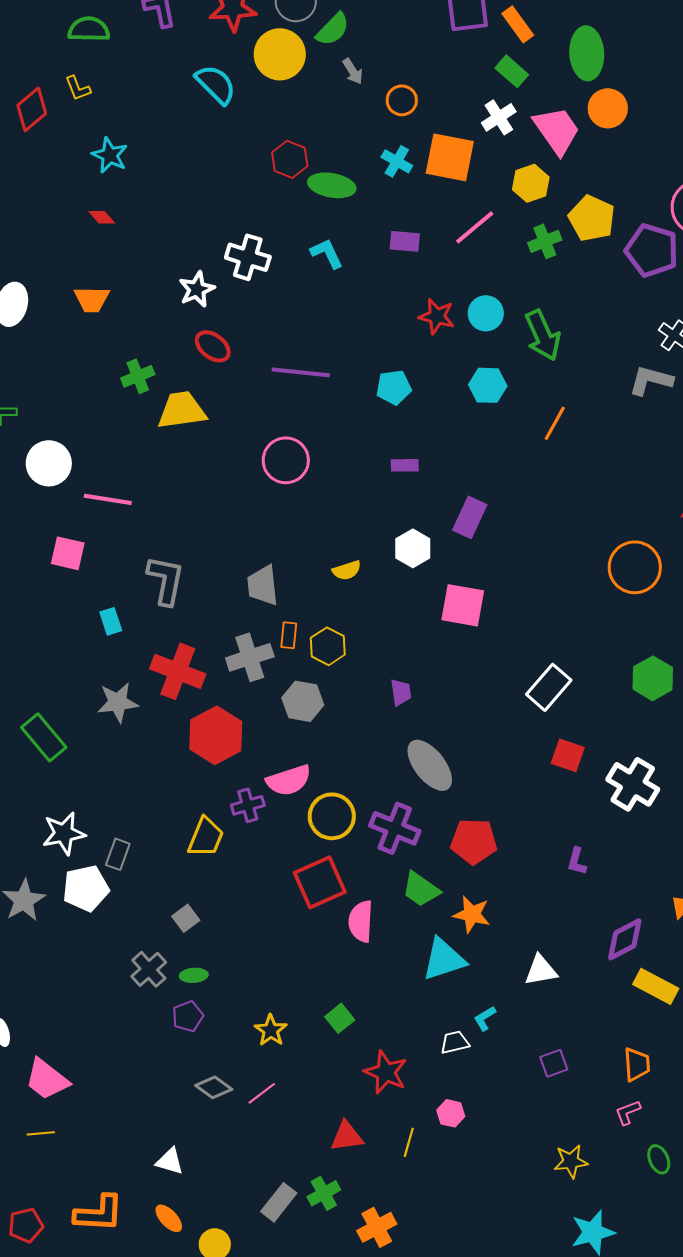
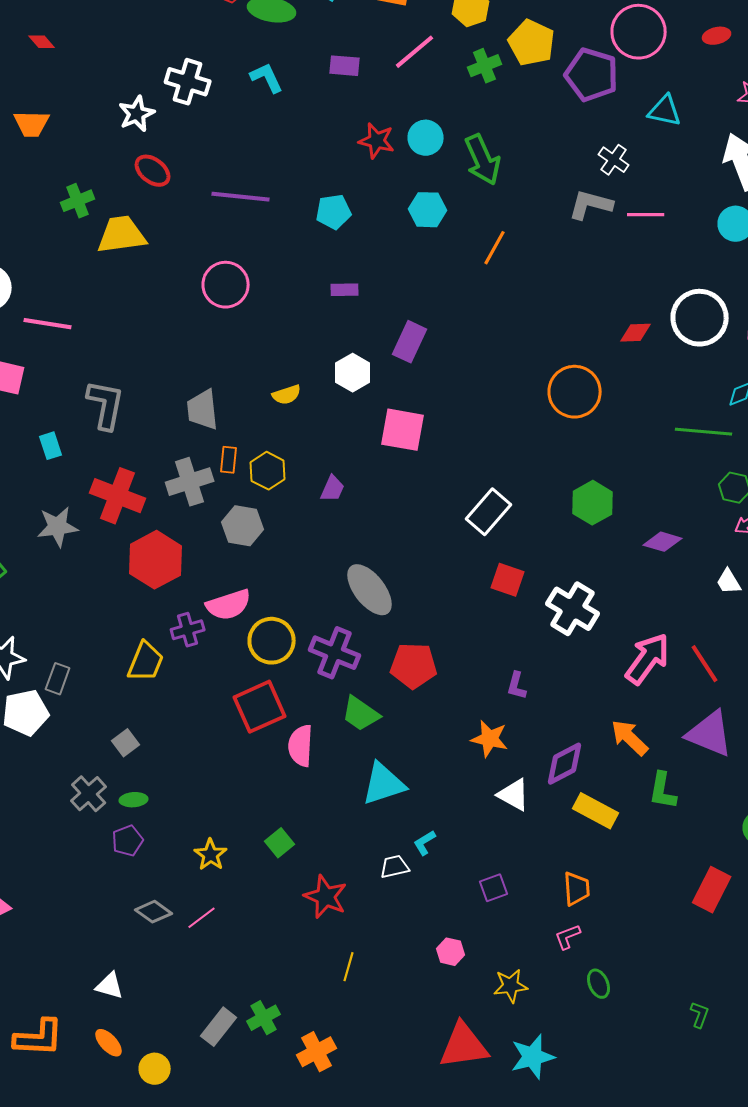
purple trapezoid: (401, 692) -> (333, 489), moved, turned 32
orange star: (472, 914) -> (490, 739), moved
white triangle: (541, 970) -> (514, 795), moved, turned 39
pink hexagon: (451, 1113) -> (451, 952), moved
red triangle: (347, 1136) -> (464, 1046), moved, size x1.5

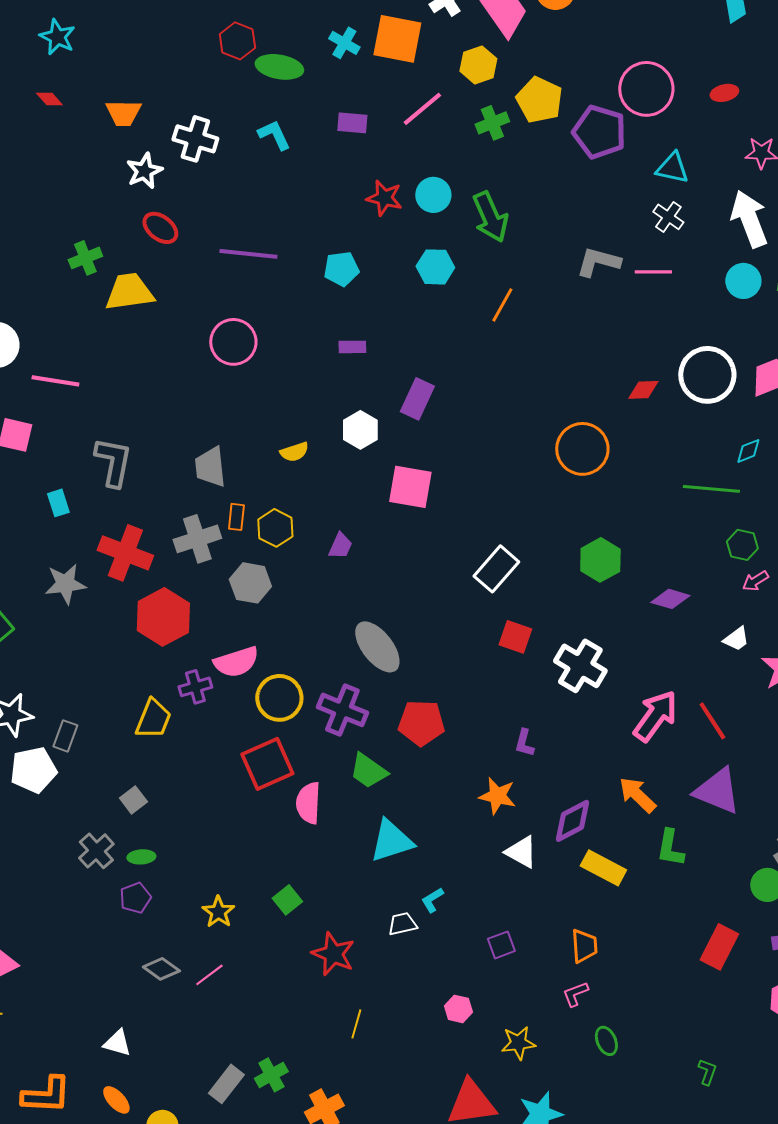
orange trapezoid: (32, 124) -> (123, 113), moved
white cross: (614, 160) -> (668, 217), moved
white trapezoid: (729, 582) -> (736, 639), turned -96

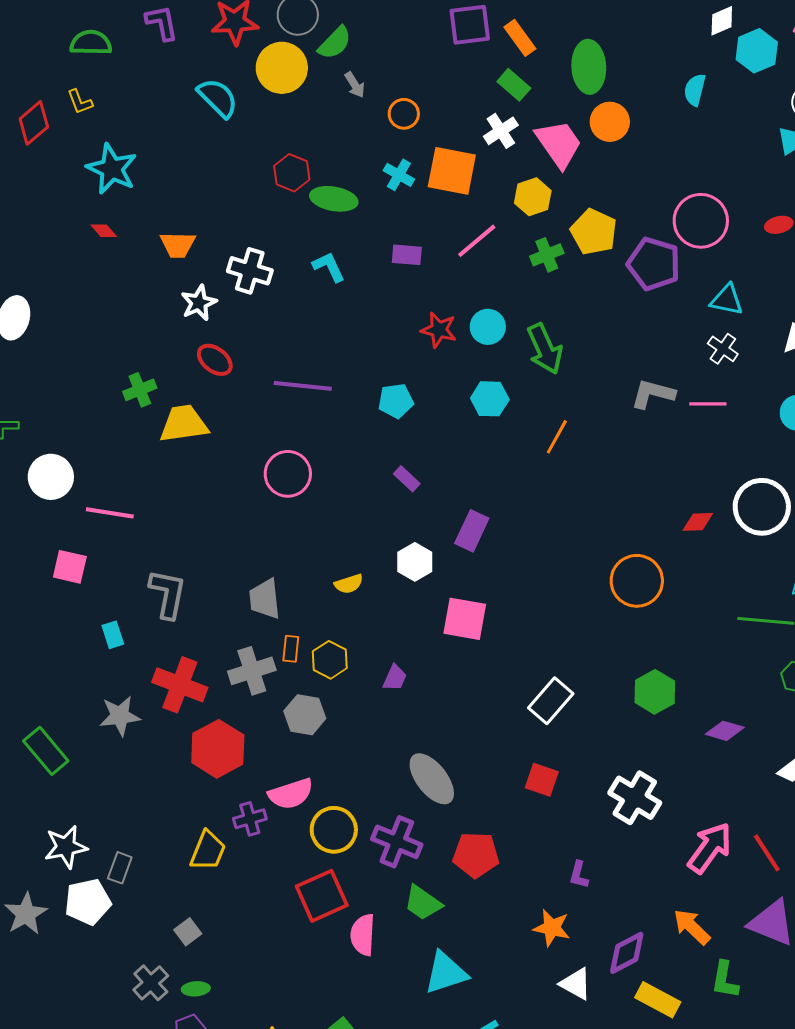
cyan star: (57, 37) -> (112, 169), size x1.4
purple rectangle: (352, 347) -> (407, 479), turned 44
red square: (515, 637) -> (542, 780), moved

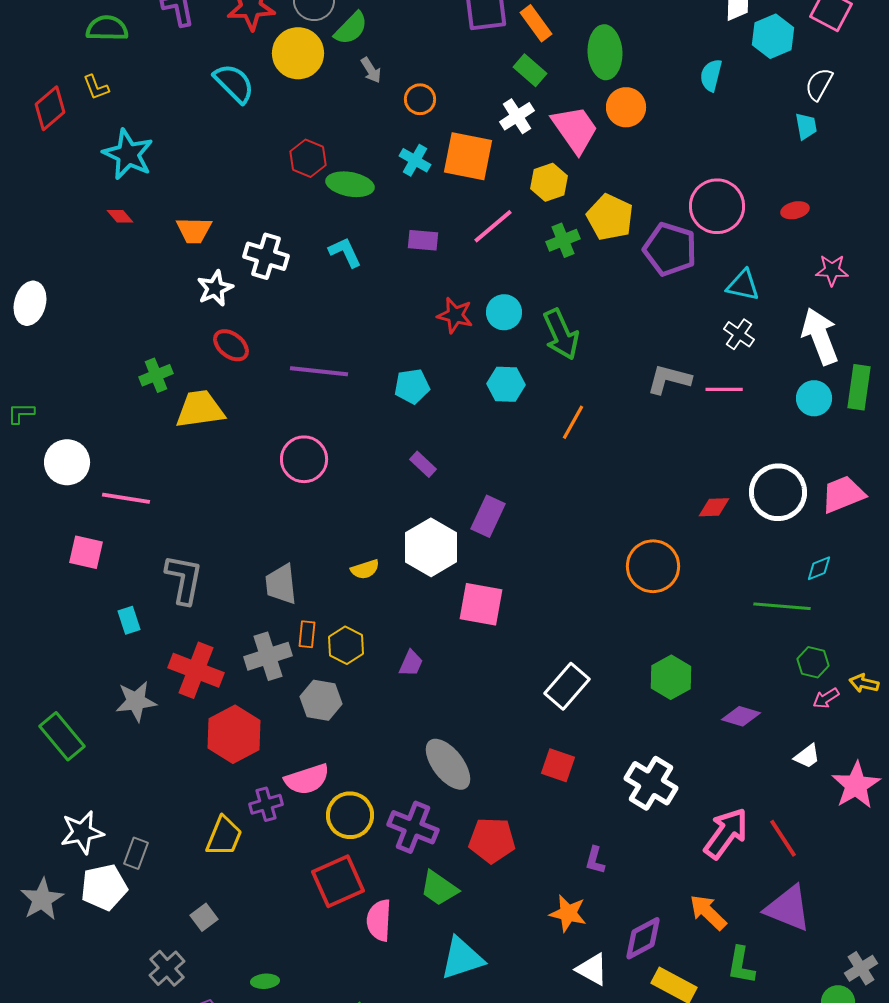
white hexagon: (415, 562) -> (431, 547), size x1.5
green ellipse: (196, 989) -> (265, 981), moved

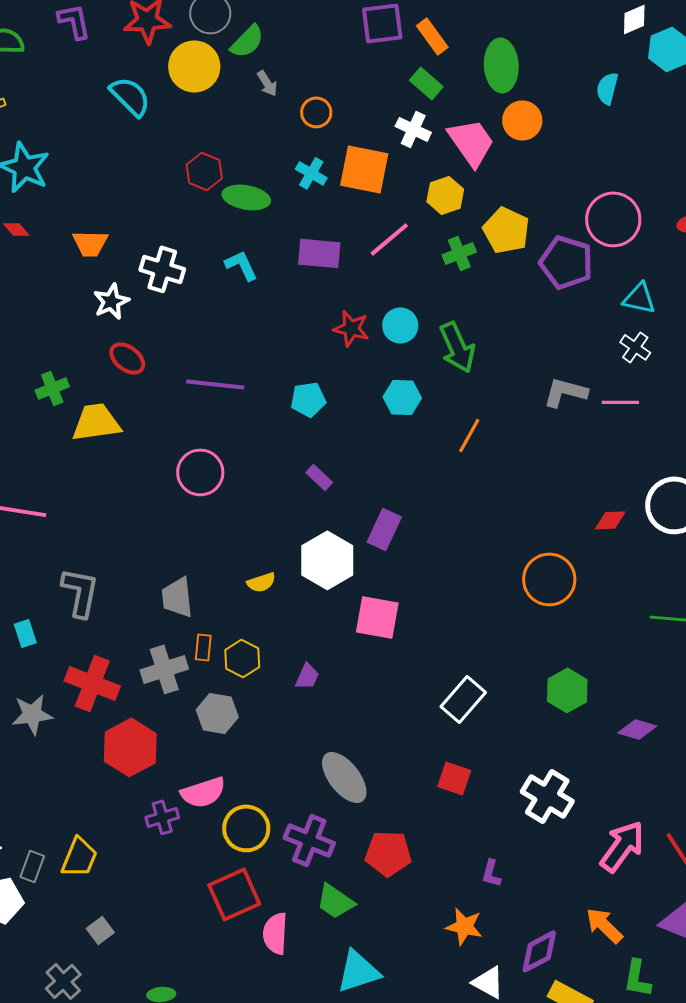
white cross: (517, 116) -> (413, 129), turned -32
purple rectangle: (423, 240) -> (319, 253), size x1.4
yellow trapezoid: (224, 836) -> (79, 857), moved

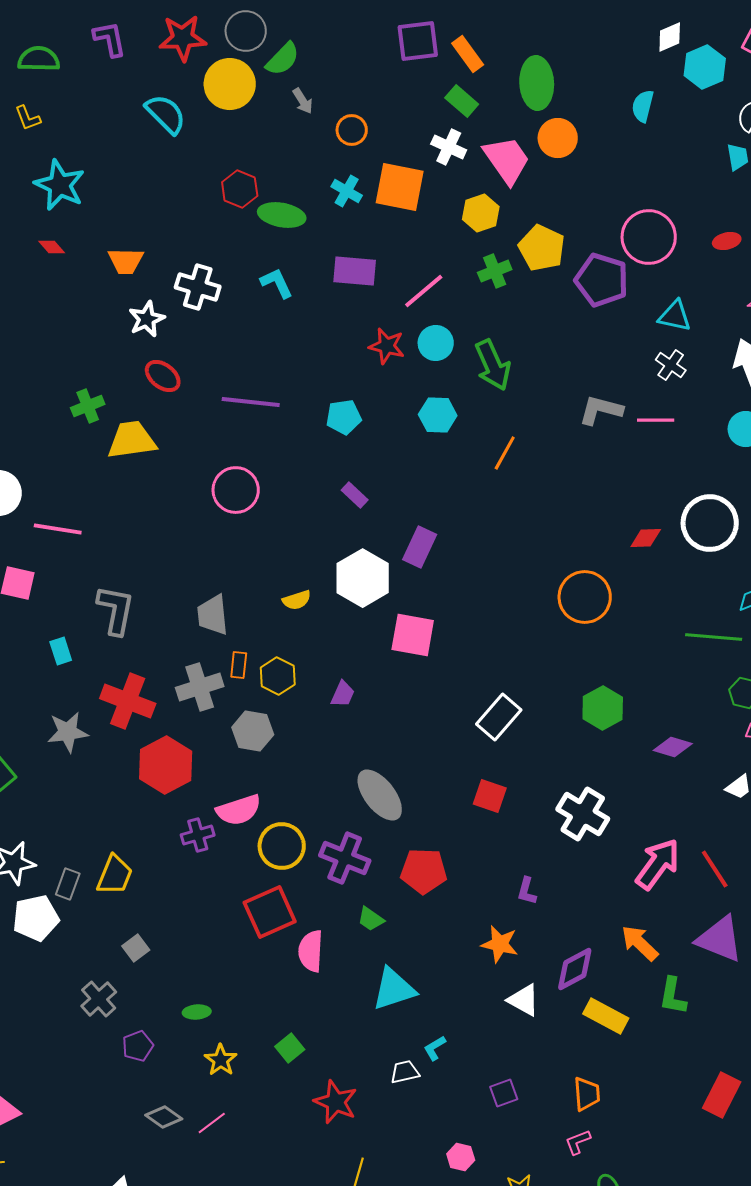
pink line: (389, 239) -> (424, 291), moved
green trapezoid: (335, 901) -> (371, 919), size x0.7

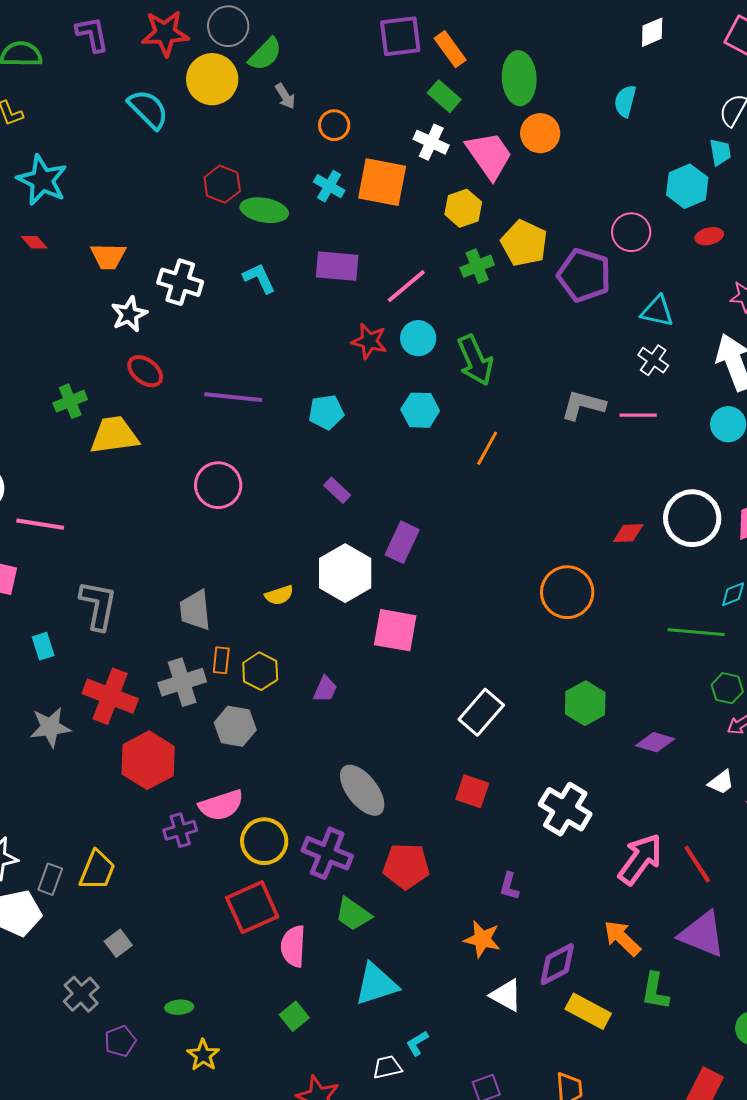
cyan hexagon: (705, 67) -> (687, 186), moved
pink circle: (649, 237) -> (631, 232), size x0.7
green trapezoid: (371, 919) -> (353, 914), size x1.4
green square: (290, 1048) -> (294, 1016), moved

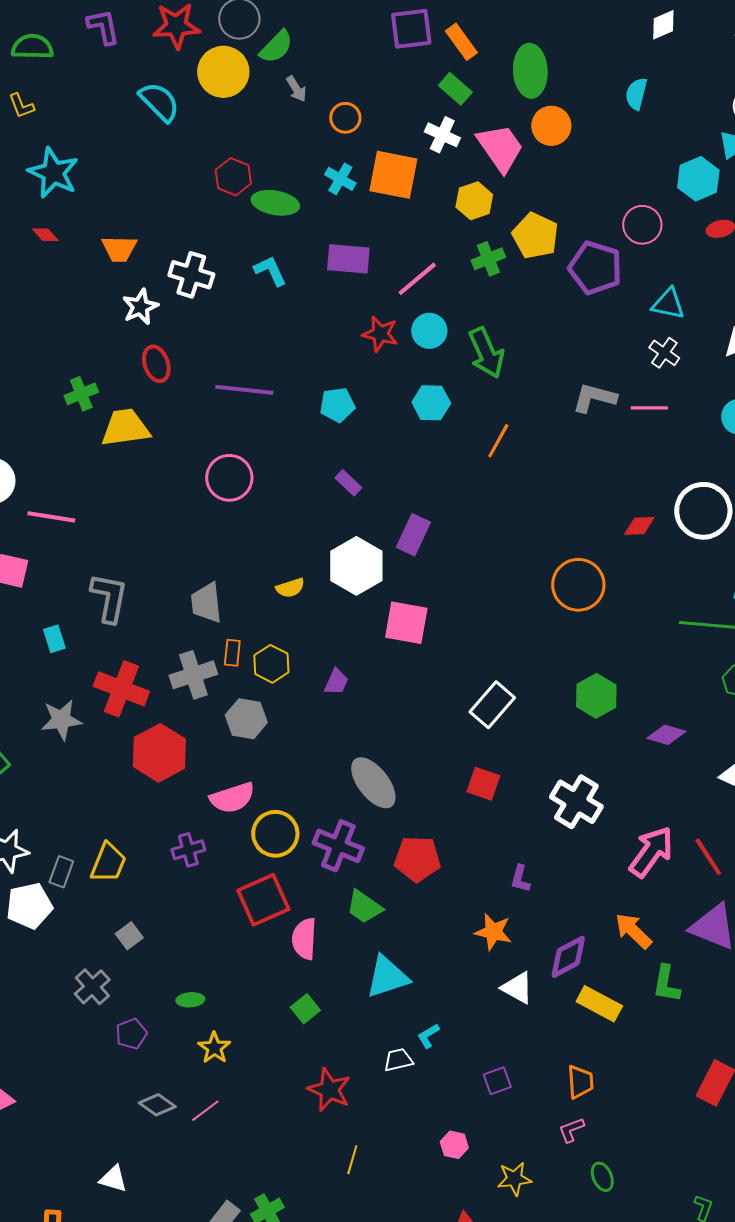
red ellipse: (145, 371) -> (156, 364), turned 33
purple cross: (180, 830) -> (188, 850), moved

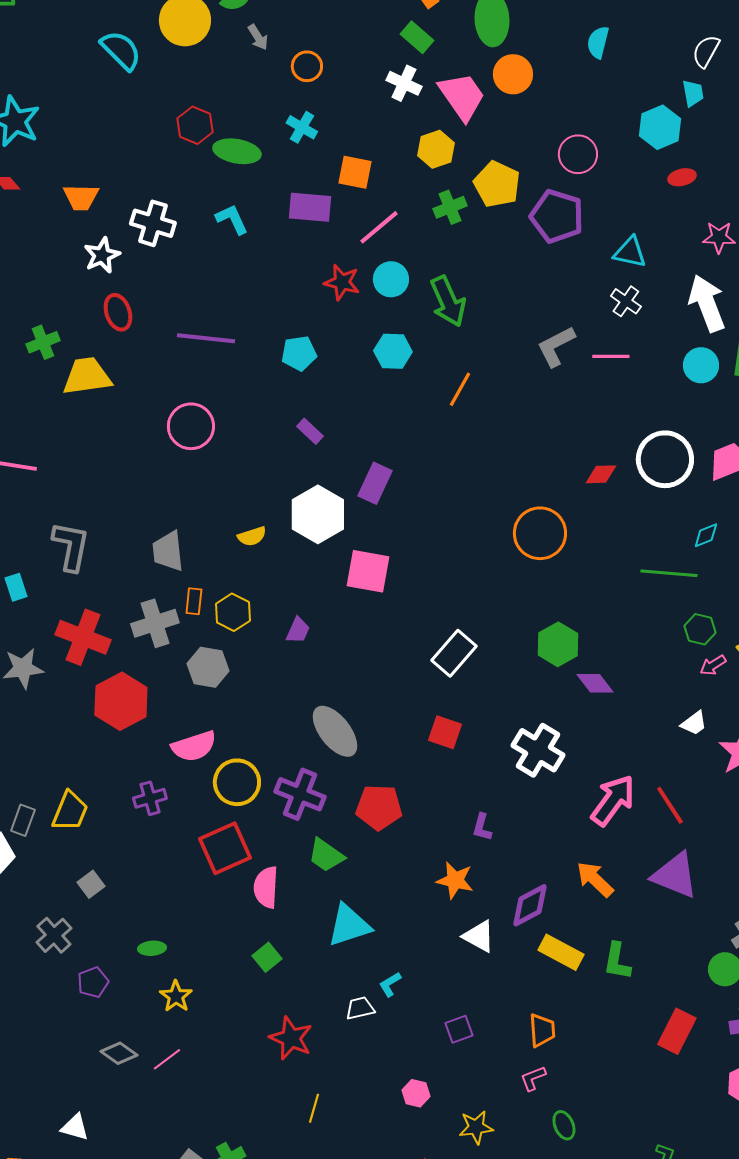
orange square: (393, 175) -> (355, 172), moved, size x0.7
pink circle: (642, 225) -> (578, 154), moved
gray L-shape: (594, 398) -> (556, 346), turned -42
purple diamond: (666, 735) -> (595, 683), moved, turned 36
green L-shape: (666, 984) -> (617, 961), moved

